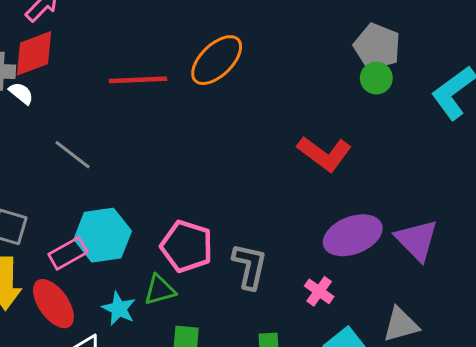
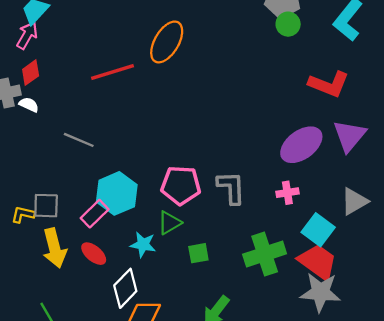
red diamond: (34, 53) -> (31, 73), size x0.7
red L-shape: (324, 154) -> (329, 84), moved
purple triangle: (417, 240) -> (349, 136), turned 39
pink cross: (319, 291) -> (287, 193), turned -30
red ellipse: (53, 304) -> (94, 254), size x0.7

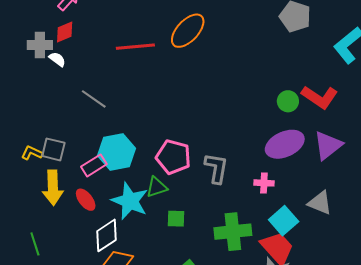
green circle: (288, 24) -> (288, 101), moved
gray triangle: (354, 201) -> (320, 203), turned 40
cyan star: (143, 245) -> (130, 201), size x1.6

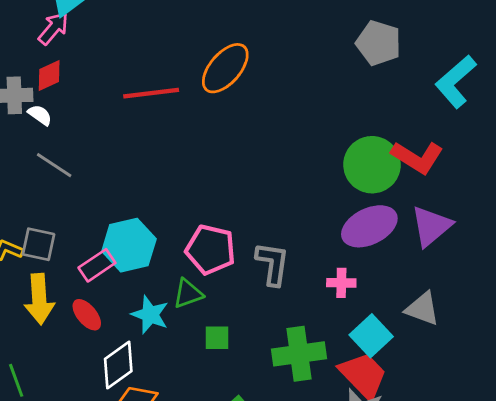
gray line: (94, 99) -> (54, 165), moved
green circle: (288, 101) -> (372, 165), size x1.8
cyan star: (130, 201) -> (150, 315), size x0.7

